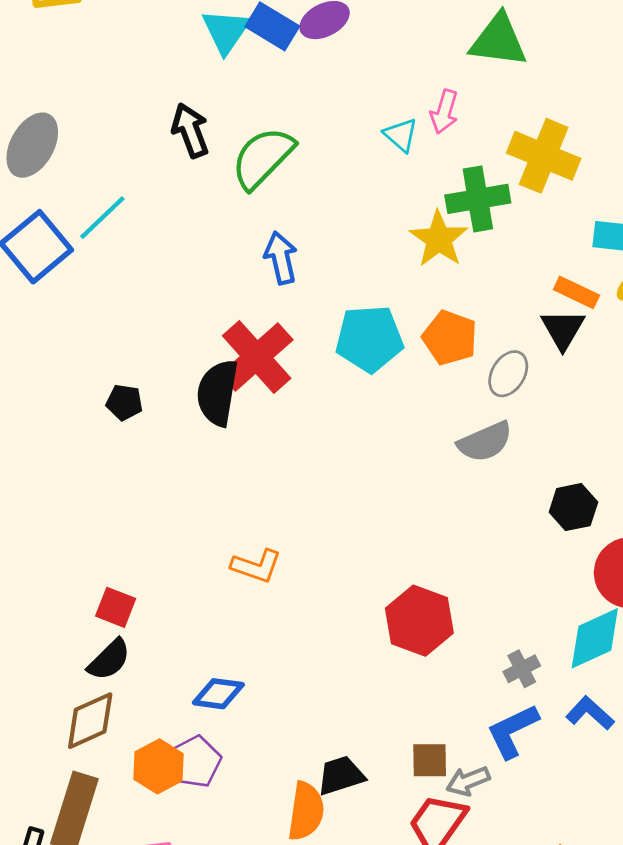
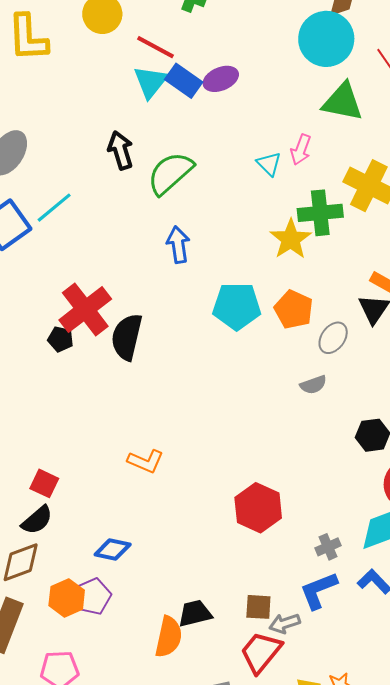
red cross: (257, 357) -> (85, 309), moved
gray semicircle: (485, 442) -> (313, 385), size x0.7

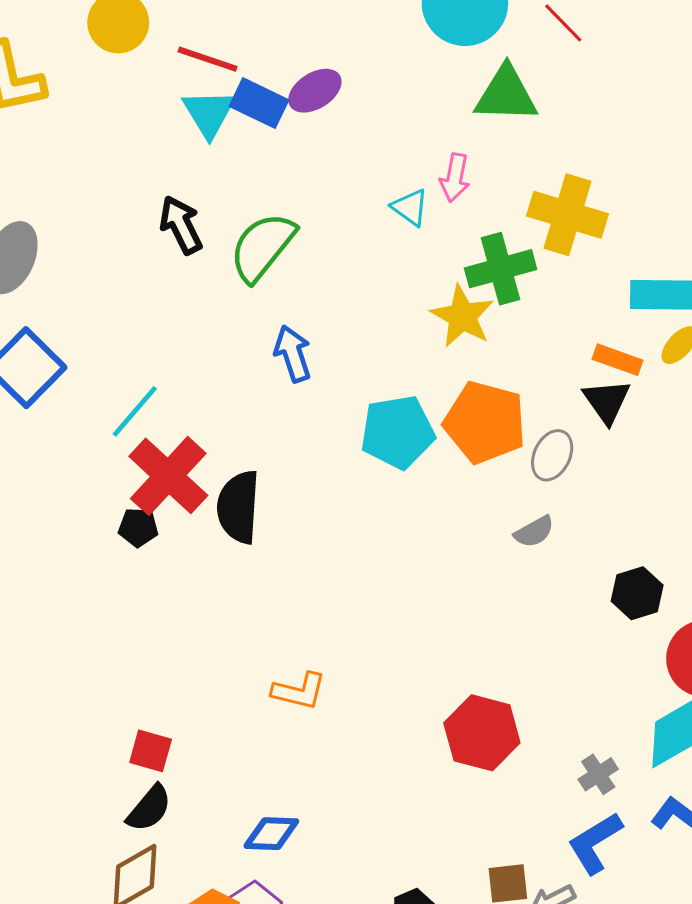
cyan line: (54, 208) -> (135, 411), moved
orange pentagon: (294, 309) -> (485, 422), size x1.4

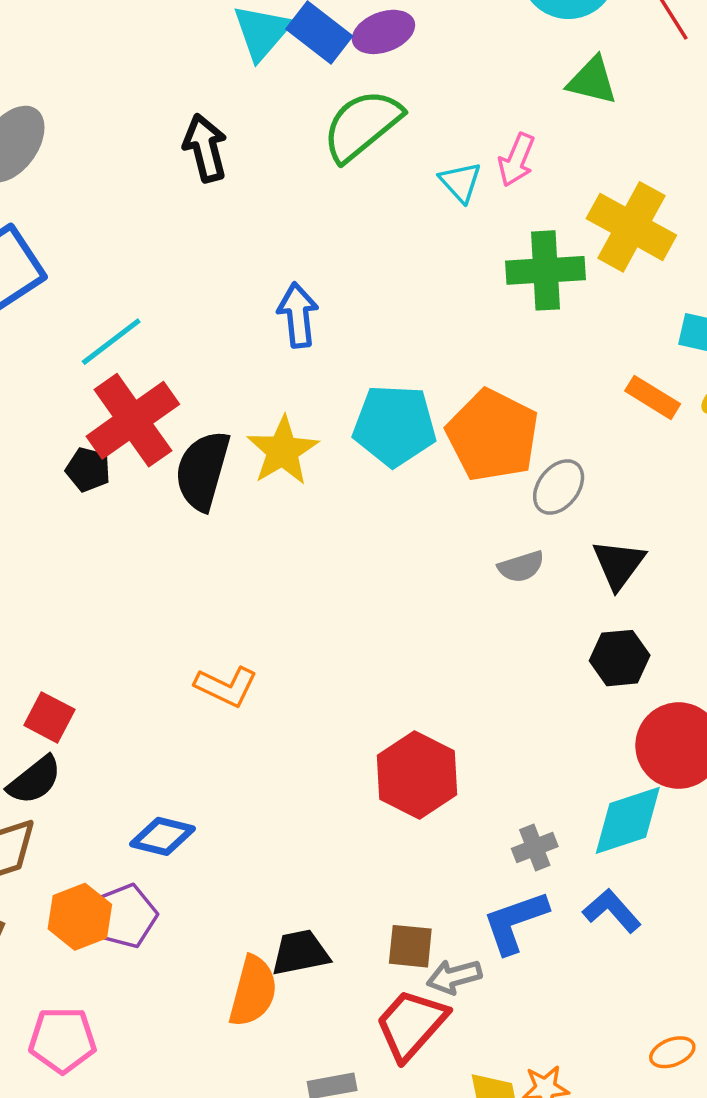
green triangle: (506, 94) -> (592, 81), size x0.7
green semicircle: (262, 247) -> (362, 125), moved
yellow star: (462, 316) -> (283, 451), moved
black triangle: (607, 401) -> (619, 564), moved

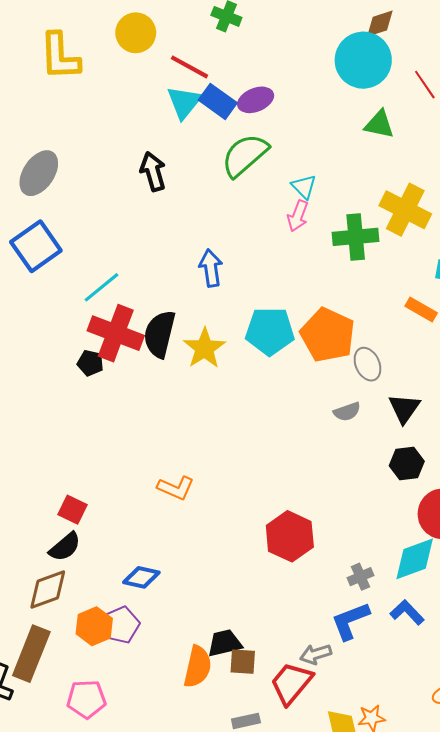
pink arrow: (517, 160) -> (298, 216), moved
red cross: (133, 420) -> (116, 333), turned -32
black semicircle: (203, 471) -> (160, 334), moved
gray ellipse: (559, 487) -> (367, 364), turned -60
brown square: (410, 946) -> (243, 662), moved

